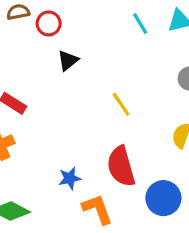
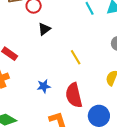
blue star: (70, 178) -> (44, 86), moved

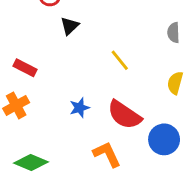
red semicircle: (74, 95) -> (124, 115), turned -35

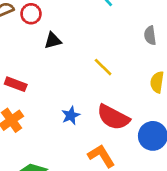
black triangle: (70, 26) -> (53, 40), turned 36

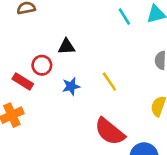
red circle: (31, 14) -> (42, 65), moved
blue star: (71, 115) -> (71, 86), moved

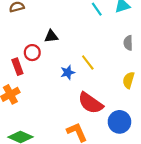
red rectangle: (23, 81) -> (17, 67), turned 42
blue star: (71, 86) -> (68, 72), moved

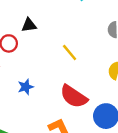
blue star: (68, 72) -> (26, 87), moved

